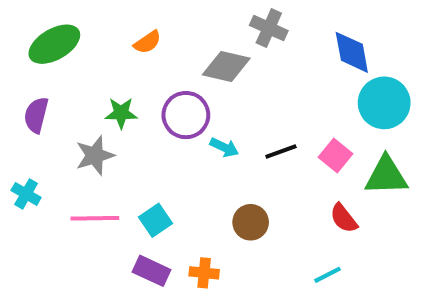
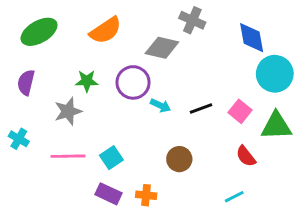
orange semicircle: (147, 42) -> (106, 30), size x1.6

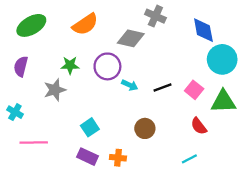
pink line: (68, 156) -> (34, 143), moved

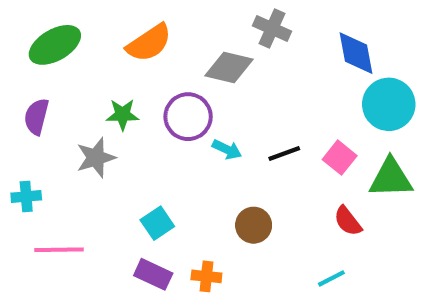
cyan cross: (15, 112) -> (26, 196), turned -35

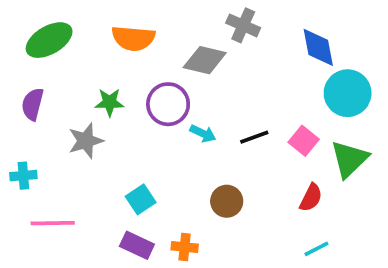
orange semicircle: (149, 43) -> (133, 38), turned 39
green triangle: (391, 178) -> (349, 159), turned -42
red semicircle: (348, 221) -> (311, 198), turned -116
cyan line: (331, 278) -> (316, 249), moved

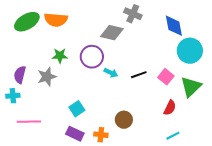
orange semicircle: (133, 38) -> (56, 20), moved
purple semicircle: (33, 104) -> (20, 75), moved
brown circle: (227, 201) -> (124, 120), moved

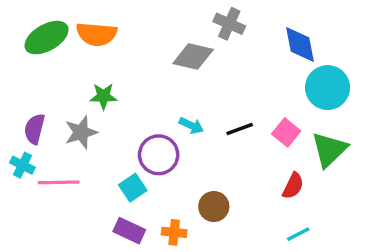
purple circle: (92, 57) -> (159, 155), moved
cyan cross: (13, 96) -> (22, 165), turned 32
pink line: (29, 122) -> (59, 182), moved

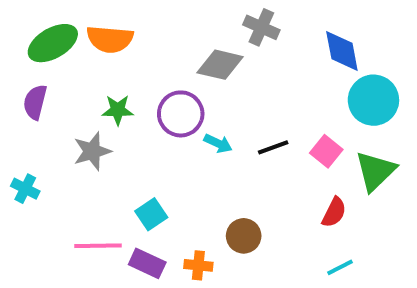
purple semicircle: (34, 129) -> (35, 102), moved
purple circle: (159, 155) -> (181, 114), moved
pink line: (59, 182) -> (98, 246), moved

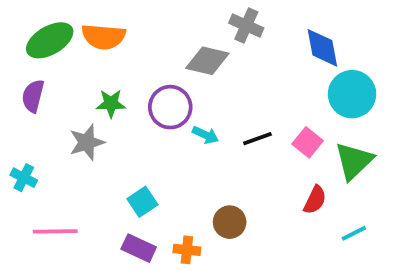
pink line: (98, 246) -> (55, 231), moved
cyan line: (340, 267) -> (354, 233), moved

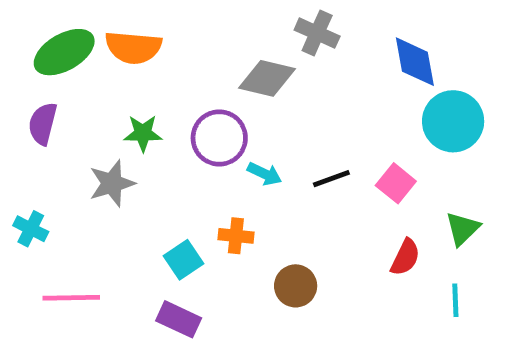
green triangle: (354, 161) -> (463, 229), moved, size x0.7
cyan line: (354, 233) -> (455, 300), turned -65
orange cross: (187, 250) -> (236, 236), moved

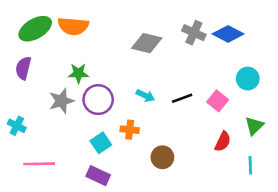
gray cross: (317, 33) -> (194, 33), moved
blue diamond: (415, 62) -> (228, 34), turned -52
cyan circle: (453, 121) -> (248, 79), moved, size x0.7
purple circle: (219, 138) -> (98, 100), moved

